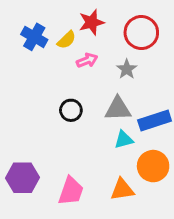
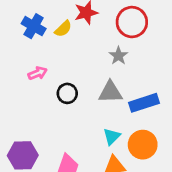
pink arrow: (87, 60) -> (38, 73), moved
cyan triangle: (124, 140) -> (112, 137), moved, turned -30

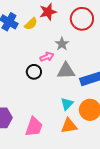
gray star: (118, 56) -> (62, 44), moved
pink arrow: (38, 73) -> (47, 57), moved

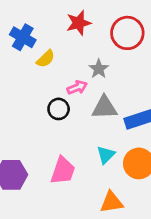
yellow semicircle: (31, 24) -> (46, 59), moved
orange triangle: (69, 126) -> (112, 202), moved
pink trapezoid: (34, 127) -> (63, 171), moved

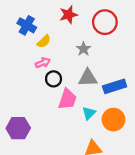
pink arrow: (77, 87) -> (43, 63), moved
pink trapezoid: (63, 171) -> (67, 99), moved

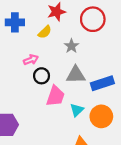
blue cross: (27, 25) -> (15, 22), turned -30
yellow semicircle: (44, 41) -> (45, 32), moved

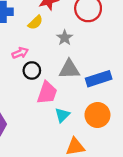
cyan triangle: (77, 110) -> (62, 115), moved

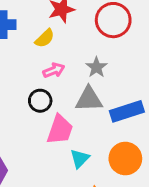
gray star: (65, 38) -> (96, 67), moved
pink arrow: (20, 53) -> (54, 70), moved

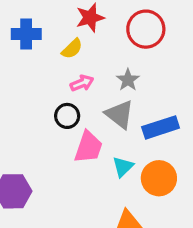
gray triangle: (89, 99) -> (120, 114), turned 40
cyan triangle: (80, 159) -> (123, 167), moved

